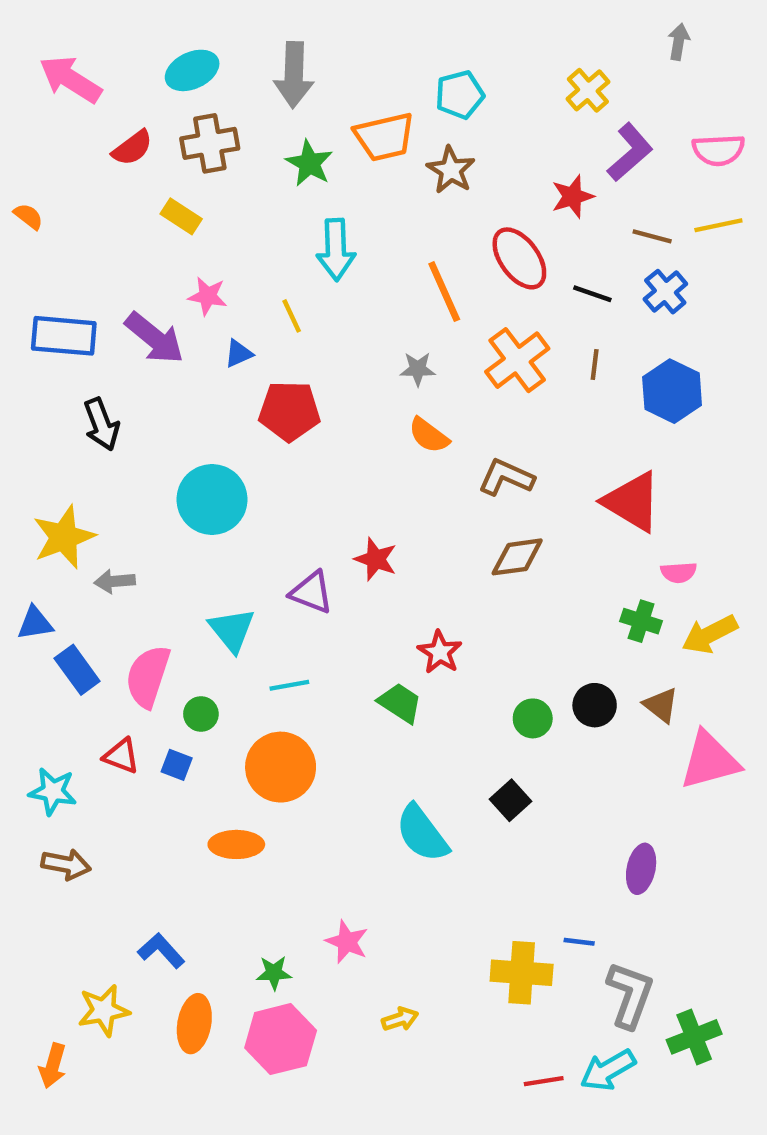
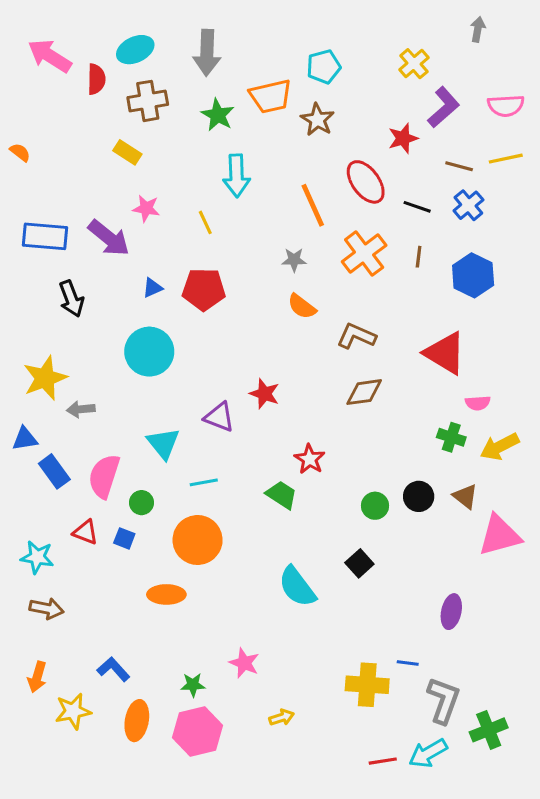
red semicircle: (132, 148) -> (96, 79), moved, turned -52
blue triangle: (239, 354) -> (152, 288), moved
orange arrow: (53, 1066) -> (37, 677), moved

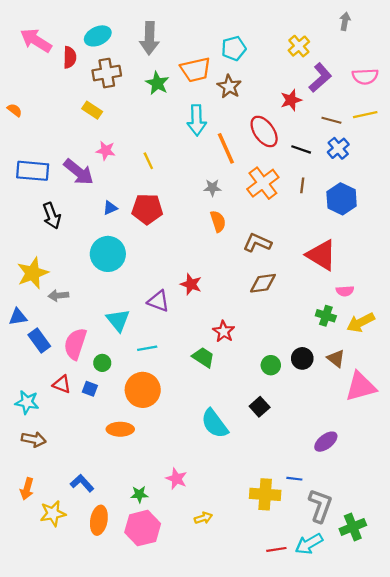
cyan arrow: (236, 176) -> (197, 120), moved
orange semicircle: (302, 306) -> (218, 221), turned -145
purple ellipse: (451, 612) -> (326, 442), turned 40

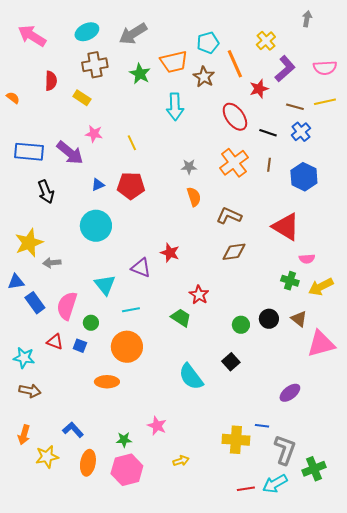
gray arrow: (149, 38) -> (133, 34), turned 56
red semicircle: (70, 57) -> (51, 81), moved
orange line: (226, 148) -> (235, 64), moved

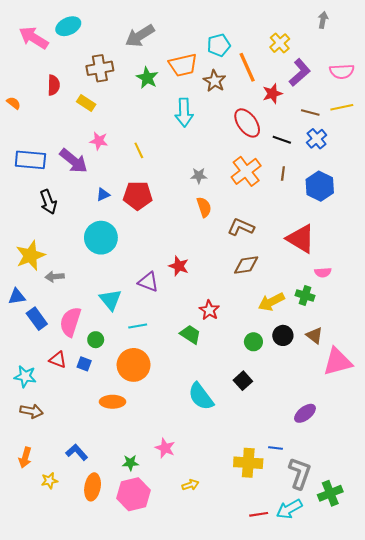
cyan ellipse: (87, 32) -> (68, 26), moved
yellow arrow: (321, 287) -> (271, 302), moved
yellow star: (47, 457) -> (49, 481), size x0.7

